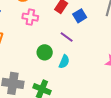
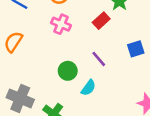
blue square: (80, 16) -> (136, 49), moved

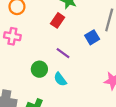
pink cross: (61, 24) -> (12, 36), moved
cyan semicircle: (88, 88) -> (60, 79), turned 120

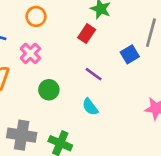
pink cross: (12, 36) -> (30, 53), turned 35
green circle: (39, 69) -> (49, 90), moved

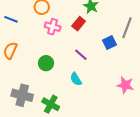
pink cross: (30, 53) -> (53, 27), moved, turned -35

